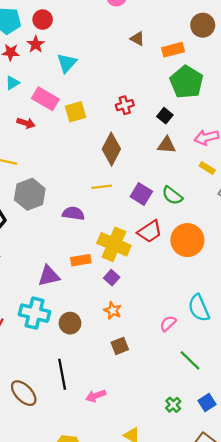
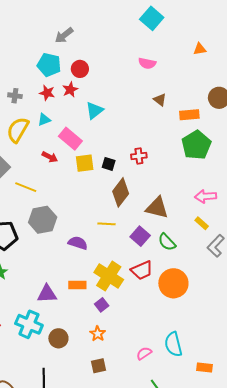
yellow square: (76, 112) -> (85, 163), moved
black square: (165, 116) -> (109, 164), moved, turned -32
brown triangle: (167, 145) -> (157, 208), moved, size x1.4

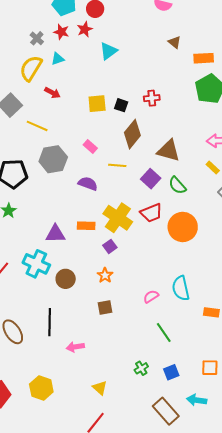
gray cross: (15, 96) -> (37, 38), moved, turned 32
pink rectangle: (70, 139) -> (90, 146), moved, size x0.6
red arrow: (50, 157) -> (52, 93), moved

